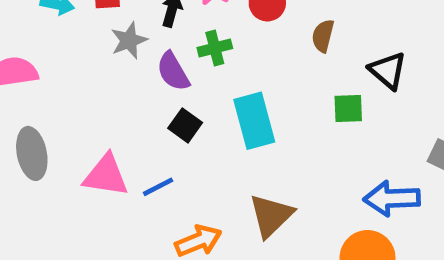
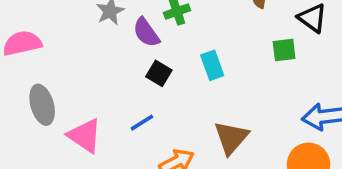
cyan rectangle: (254, 121) -> (212, 65), size x0.7
pink triangle: (106, 176) -> (85, 136), moved, turned 30

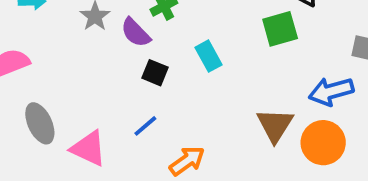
green square: (284, 50) -> (280, 29), size x1.4
brown triangle: (231, 138) -> (275, 125), moved

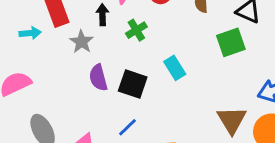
purple semicircle: (136, 33) -> (98, 78), moved, turned 32
black square: (155, 73) -> (133, 84), size x1.4

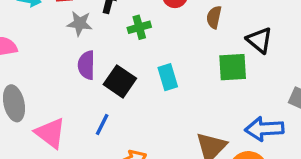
gray star: (82, 42) -> (80, 23), turned 30
blue line: (128, 127) -> (102, 124), turned -35

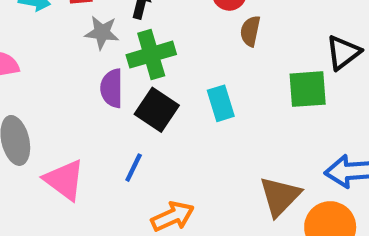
brown semicircle: (214, 17) -> (250, 31), moved
green cross: (139, 27) -> (151, 55), moved, size x1.5
black triangle: (259, 40) -> (343, 53), turned 44

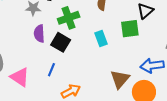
green cross: (151, 55) -> (69, 18), moved
cyan rectangle: (221, 103) -> (101, 38), moved

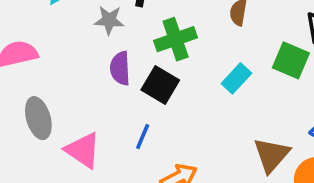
green square: (130, 29) -> (291, 60), turned 30
cyan rectangle: (101, 38) -> (236, 78), turned 63

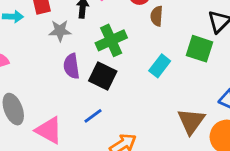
blue line: (143, 136) -> (93, 116), turned 36

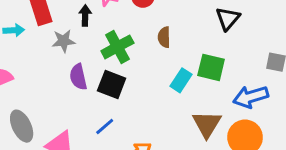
brown semicircle: (157, 16) -> (164, 37), moved
green square: (199, 49) -> (211, 67), moved
cyan rectangle: (160, 66) -> (181, 80), moved

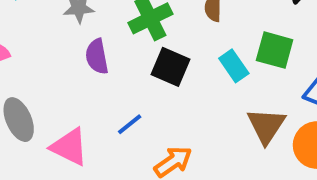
cyan rectangle: (181, 80) -> (234, 66), turned -70
black square: (112, 85) -> (171, 67), moved

